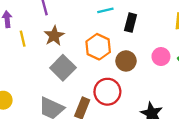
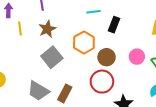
red circle: (107, 92) -> (102, 82), moved

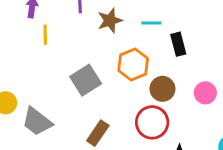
black rectangle: (114, 25) -> (178, 44), turned -42
brown star: (47, 29) -> (110, 20), moved
gray trapezoid: (38, 91) -> (37, 122), moved

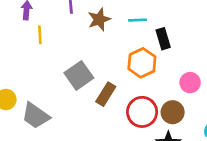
orange hexagon: (133, 64) -> (142, 63), moved
brown circle: (162, 89) -> (173, 112), moved
brown rectangle: (98, 133) -> (106, 94), moved

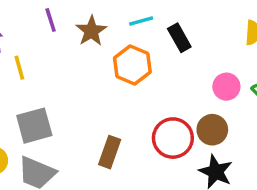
orange hexagon: (142, 63) -> (132, 65), moved
gray square: (79, 75) -> (34, 126), moved, turned 32
brown rectangle: (106, 94) -> (110, 152), moved

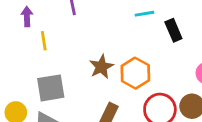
brown star: (91, 31) -> (101, 67), moved
orange hexagon: (132, 65) -> (135, 73), moved

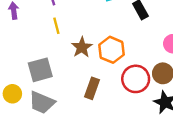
yellow line: (44, 41) -> (56, 26), moved

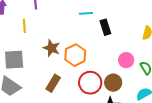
yellow line: (56, 26) -> (24, 26), moved
brown star: (82, 47) -> (52, 48), turned -30

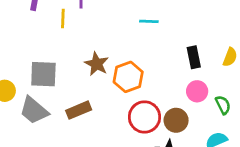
yellow line: (24, 26) -> (63, 18), moved
black rectangle: (105, 27) -> (194, 57), moved
brown rectangle: (53, 83) -> (79, 110), moved, turned 30

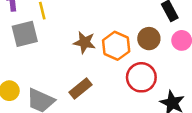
gray square: (43, 74) -> (25, 34), moved
brown circle: (176, 120) -> (149, 39), moved

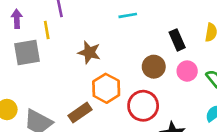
brown star: (84, 42) -> (89, 52), moved
orange hexagon: (116, 46) -> (106, 88), moved

